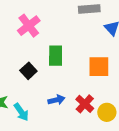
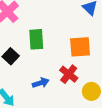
red cross: (85, 104) -> (69, 74), moved

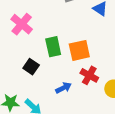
orange square: (80, 47) -> (79, 50), moved

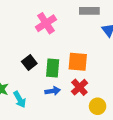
pink cross: (22, 24) -> (46, 23), moved
green rectangle: (53, 47) -> (53, 68), moved

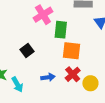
green rectangle: (53, 68) -> (61, 30), moved
yellow circle: (98, 106) -> (90, 83), moved

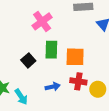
green rectangle: (61, 30) -> (51, 50), moved
red cross: (73, 74) -> (78, 81), turned -35

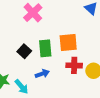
green rectangle: (51, 50) -> (45, 48), moved
blue arrow: (53, 87) -> (42, 74), moved

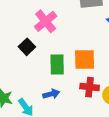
black square: (24, 51) -> (27, 47), moved

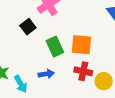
green rectangle: (57, 64) -> (55, 47), turned -30

